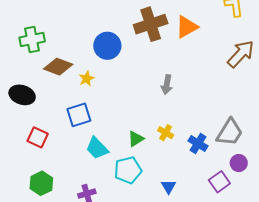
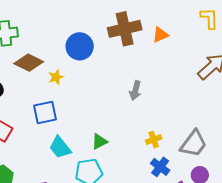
orange triangle: (187, 27) -> (160, 35), size x0.7
yellow cross: (166, 133) -> (154, 140), moved, turned 35
blue cross: (198, 143) -> (160, 167), moved

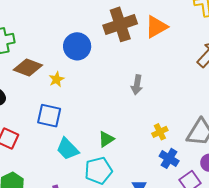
orange triangle: (160, 35) -> (156, 27), size x1.4
blue square: (45, 113) -> (49, 116), turned 30

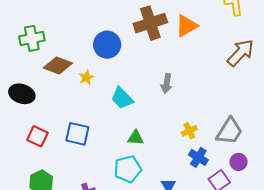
blue square: (49, 116) -> (77, 134), moved
green triangle: (106, 139) -> (136, 138), turned 36
cyan trapezoid: (68, 149) -> (122, 98), moved

